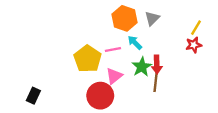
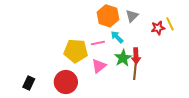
yellow line: (196, 28) -> (170, 24), turned -56
red star: (194, 45) -> (158, 28), moved
yellow pentagon: (88, 59) -> (76, 51), turned -30
red circle: (100, 96) -> (66, 82), moved

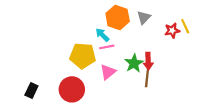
cyan arrow: (117, 37) -> (102, 35), moved

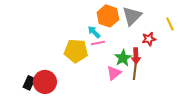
gray triangle: (144, 17) -> (132, 16), size x1.5
red star: (172, 31) -> (149, 39), moved
pink triangle: (108, 72) -> (114, 73), moved
red circle: (72, 89) -> (45, 82), moved

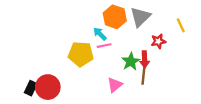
pink triangle: (114, 73) -> (115, 85), moved

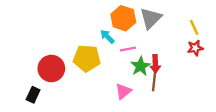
red star: (158, 41) -> (195, 48), moved
pink line: (104, 46) -> (128, 49), moved
red circle: (48, 87) -> (51, 68), moved

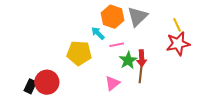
red star: (195, 48) -> (178, 44), size x1.6
red circle: (51, 68) -> (47, 82), moved

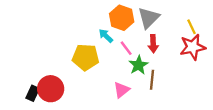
pink line: (117, 45) -> (126, 48), turned 64
red arrow: (142, 58) -> (153, 44), moved

